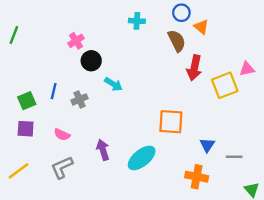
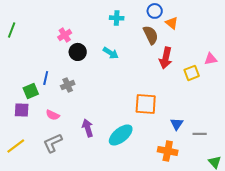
cyan arrow: (113, 84) -> (111, 53), moved
yellow square: (225, 85) -> (192, 73), size x0.7
green square: (27, 101) -> (31, 91), moved

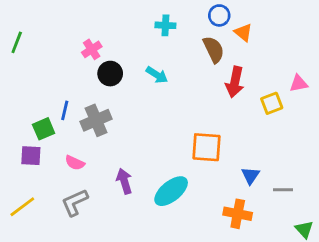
gray cross: (68, 85) -> (96, 120), size x1.5

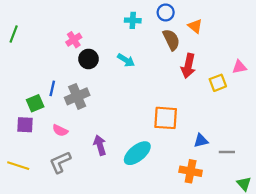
blue circle: (219, 15) -> (166, 12), moved
blue triangle: (250, 176) -> (201, 141), turned 42
yellow line: (22, 207) -> (18, 166), turned 55

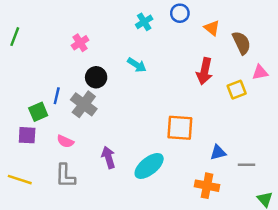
cyan cross: (133, 20) -> (144, 22), turned -35
brown semicircle: (171, 40) -> (241, 43), moved
black circle: (88, 59) -> (96, 77), moved
gray cross: (77, 96) -> (84, 104), turned -30
gray L-shape: (60, 162) -> (65, 176), turned -65

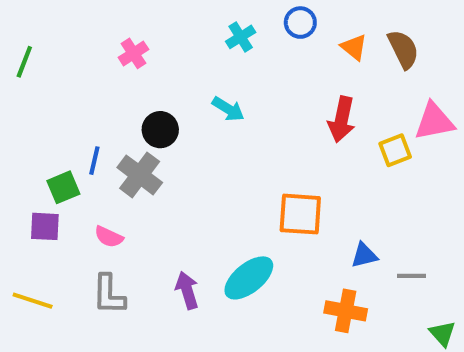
pink cross: (80, 43) -> (133, 53), moved
brown semicircle: (241, 43) -> (403, 49), moved
pink triangle: (260, 72) -> (434, 121), size x1.5
purple arrow: (108, 157) -> (187, 290), moved

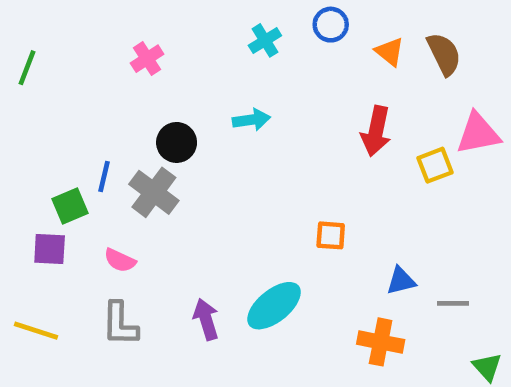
cyan arrow: (228, 109) -> (251, 120), turned -40
orange square: (300, 214) -> (331, 235), size x0.6

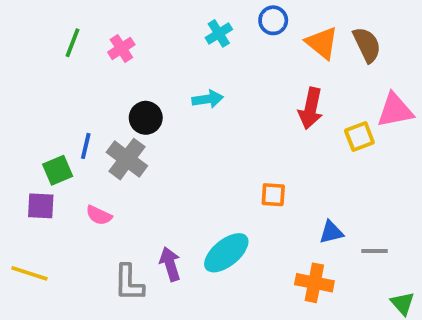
orange triangle: (390, 52) -> (322, 43), size x1.4
green line: (27, 68) -> (73, 43), moved
gray L-shape: (120, 324) -> (129, 283), moved

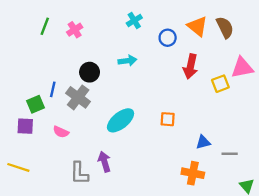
blue circle: (273, 20) -> (168, 38), moved
cyan ellipse: (226, 253) -> (121, 120), moved

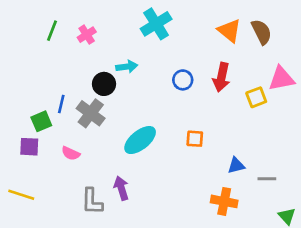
cyan cross: (134, 21) -> (156, 24), size x1.6
blue circle: (168, 38) -> (183, 80), moved
cyan arrow: (127, 61) -> (127, 67), moved

